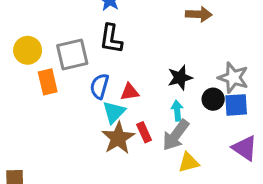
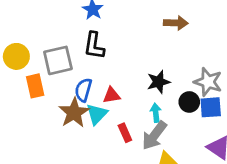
brown star: (118, 138) -> (74, 113), moved

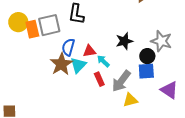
orange rectangle: (35, 86) -> (32, 29), moved
blue square: (211, 107) -> (146, 71), moved
cyan arrow: (156, 113) -> (103, 61), moved, turned -40

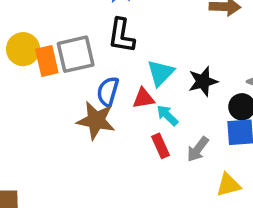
brown star: (61, 64) -> (96, 120), turned -30
cyan triangle: (78, 65) -> (160, 73), moved
gray arrow: (121, 81) -> (198, 149), size x0.7
yellow triangle: (130, 100) -> (228, 185), moved

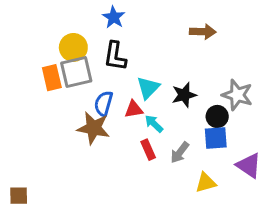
yellow circle: (23, 49) -> (73, 47), moved

